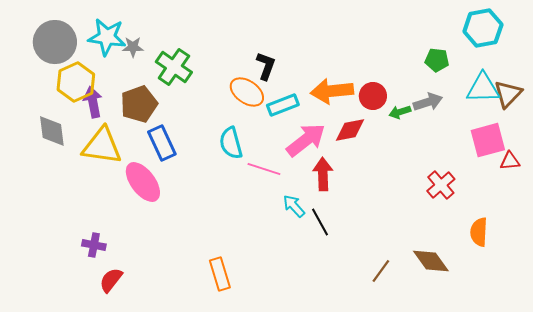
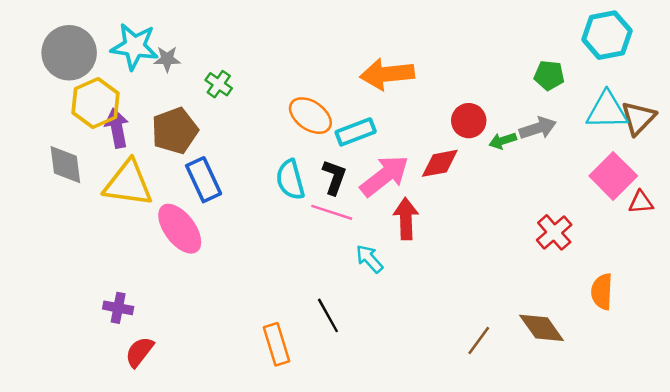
black L-shape: (266, 66) -> (334, 177), moved
green cross: (174, 67) -> (219, 84), size x0.6
orange arrow: (332, 91) -> (387, 74), moved
pink square: (488, 140) -> (613, 176), turned -30
black line: (320, 222) -> (328, 315), moved

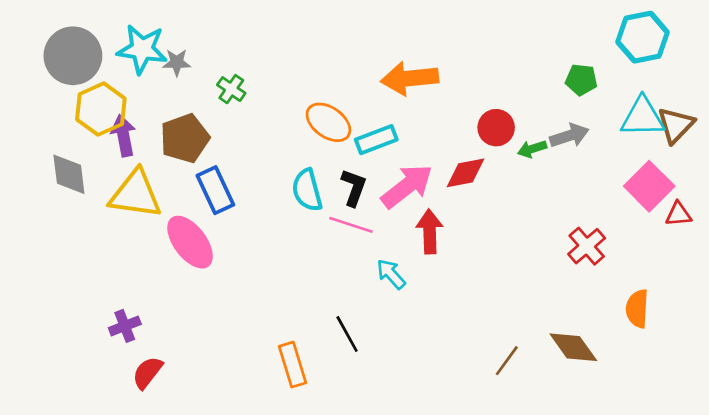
purple cross: (118, 308) -> (125, 326), turned -32

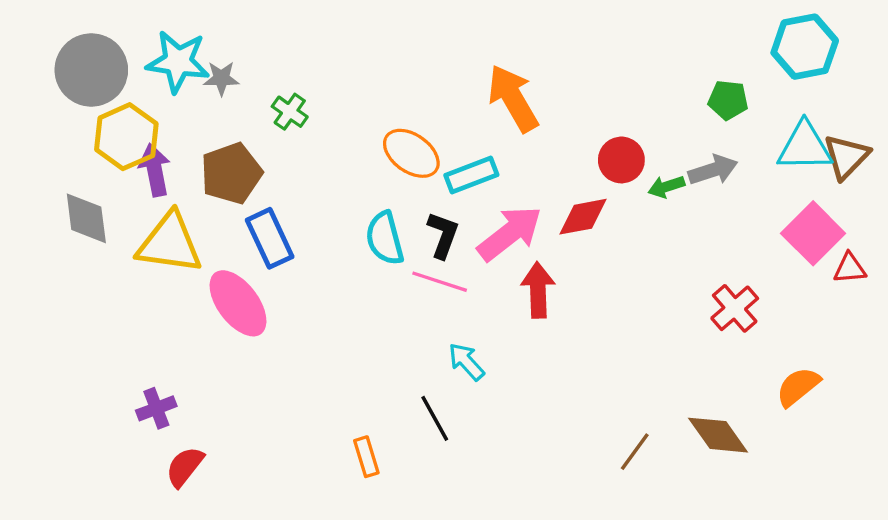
orange arrow: (410, 78) -> (513, 98), turned 66
cyan arrow: (391, 274) -> (466, 362), moved
orange semicircle: (637, 309) -> (798, 387), turned 48
orange rectangle: (292, 365) -> (366, 457), size x0.7

